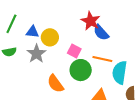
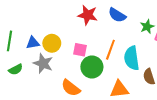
blue semicircle: (101, 33) -> (117, 15), moved
orange line: (102, 59) -> (110, 50), turned -66

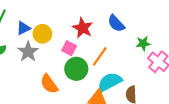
red star: (88, 15) -> (83, 28), moved
blue triangle: (33, 43) -> (23, 28), turned -32
cyan semicircle: (132, 58) -> (110, 82), moved, turned 55

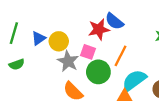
blue semicircle: (116, 23) -> (114, 21), moved
red star: (83, 28) -> (99, 29), turned -30
gray star: (28, 52) -> (68, 61), moved

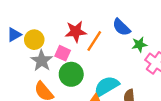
blue semicircle: (114, 21) -> (121, 27), moved
orange line: (120, 56) -> (94, 41), moved

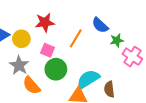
red star: (76, 32) -> (45, 22), moved
gray star: (42, 61) -> (19, 65), moved

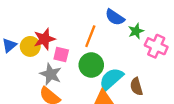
red star: (45, 22) -> (44, 39), moved
gray star: (19, 65) -> (51, 74), moved
green circle: (56, 69) -> (91, 65), moved

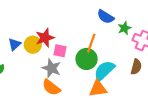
orange line: (90, 36) -> (91, 43), moved
brown semicircle: (136, 87) -> (136, 67), moved, turned -147

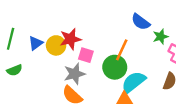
gray star: (51, 68) -> (74, 74), turned 30

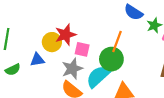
blue triangle: (36, 43) -> (37, 60), moved, turned 32
cyan semicircle: (134, 82) -> (98, 77), moved

